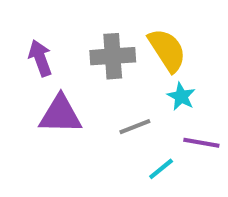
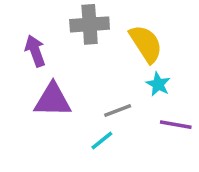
gray cross: (113, 56) -> (90, 24), moved
cyan line: (161, 169) -> (102, 140), moved

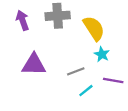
purple arrow: (35, 51) -> (22, 20), moved
cyan line: (102, 140) -> (86, 91), moved

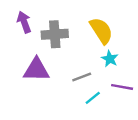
gray cross: (58, 16) -> (55, 34), moved

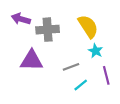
purple arrow: (24, 22) -> (21, 19), turned -54
purple line: (122, 87) -> (106, 75), turned 66

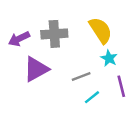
purple arrow: (21, 19) -> (19, 39), moved, turned -42
purple triangle: (32, 60) -> (36, 69), turned -30

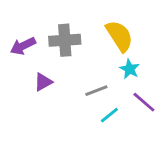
purple triangle: (36, 69) -> (43, 82), size x0.6
purple line: (121, 86) -> (144, 102), turned -35

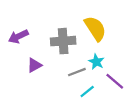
gray cross: (65, 40) -> (63, 41), moved
cyan star: (130, 69) -> (96, 62), moved

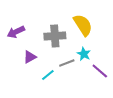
cyan line: (87, 92) -> (48, 75), moved

